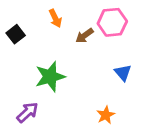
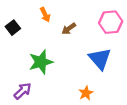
pink hexagon: (112, 22) -> (111, 22), moved
blue triangle: (123, 73) -> (100, 59), size x1.6

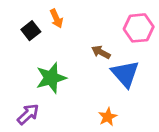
black square: (13, 28) -> (31, 31), moved
brown arrow: (69, 29) -> (101, 52), moved, turned 64

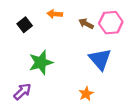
orange arrow: (56, 18) -> (55, 14), moved, turned 120
brown arrow: (101, 52) -> (86, 24), moved

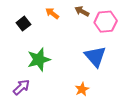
orange arrow: (55, 14) -> (52, 13), turned 32
brown arrow: (86, 24) -> (82, 11), moved

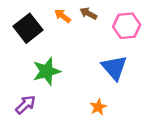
brown arrow: (82, 11) -> (88, 13), moved
black square: (23, 24) -> (28, 28), size x1.6

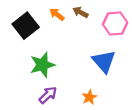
purple arrow: (26, 105) -> (48, 95), moved

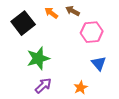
pink hexagon: (115, 23) -> (92, 32), moved
blue triangle: (104, 61) -> (99, 63), moved, size x0.7

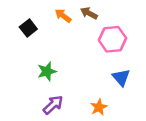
black square: (23, 23) -> (28, 28), size x0.6
green star: (38, 58) -> (47, 71), size x0.7

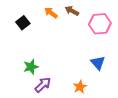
pink hexagon: (112, 39) -> (100, 24), moved
green star: (47, 71) -> (31, 67), moved

